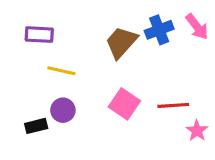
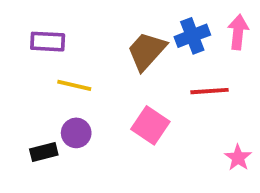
pink arrow: (197, 27) -> (238, 32), turned -136
red line: (173, 105) -> (209, 91), moved

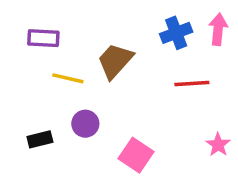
brown trapezoid: (147, 51) -> (115, 61), moved
pink square: (150, 125) -> (136, 155), moved
purple circle: (76, 133) -> (85, 124), moved

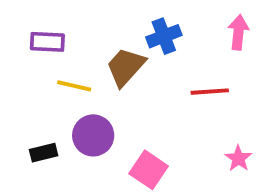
blue cross: (176, 33) -> (164, 36), moved
purple circle: (85, 124) -> (93, 135), size x1.4

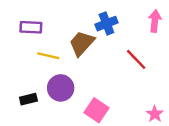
red line: (210, 92) -> (136, 59), turned 50
pink star: (238, 158) -> (155, 114), moved

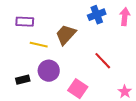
blue cross: (106, 24) -> (97, 15), moved
red line: (136, 59) -> (103, 61), moved

